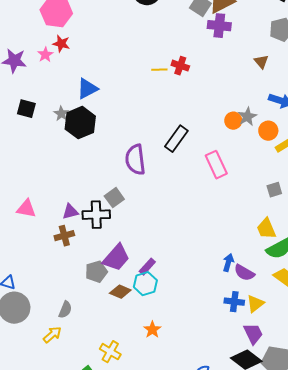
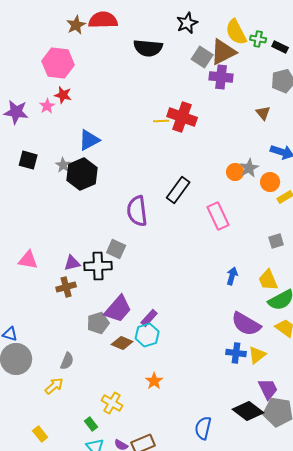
red cross: (180, 66) -> (182, 117), size x1.6
gray square: (114, 198) -> (116, 249), turned -30
blue arrow: (228, 263) -> (232, 276), moved
purple semicircle: (244, 273) -> (246, 324), size x1.4
purple trapezoid: (253, 334) -> (268, 389), moved

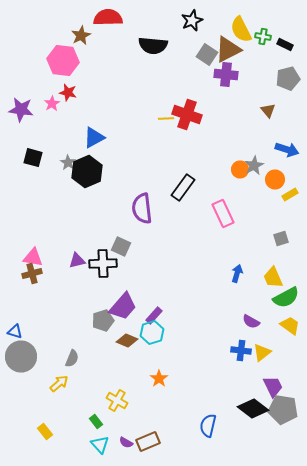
brown star: (76, 25) -> (81, 36), moved
brown cross: (66, 287) -> (32, 274), moved
purple semicircle: (246, 324) -> (251, 322), size x0.6

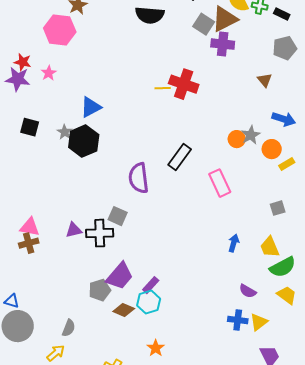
red star: (68, 92) -> (23, 62), moved

